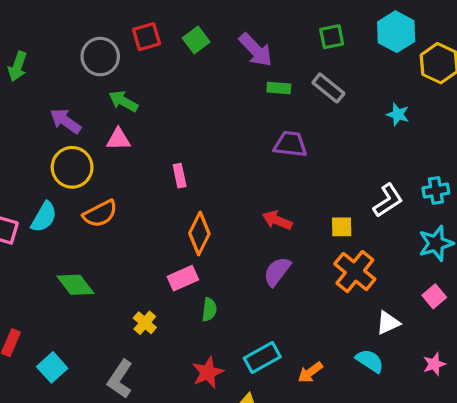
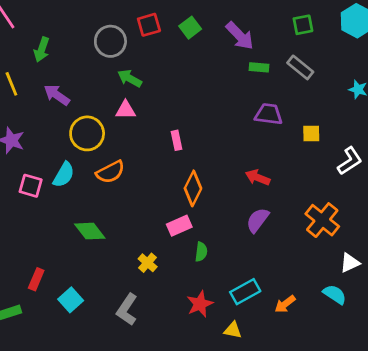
purple arrow: (65, 121) -> (57, 95), moved
yellow square: (342, 227) -> (311, 133), moved

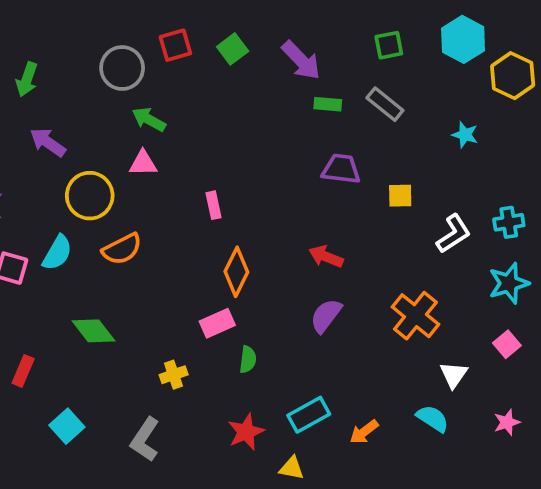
yellow cross: (148, 263) -> (174, 375), turned 30
white triangle: (350, 263) -> (454, 375), turned -30
red rectangle: (36, 279) -> (23, 371), moved

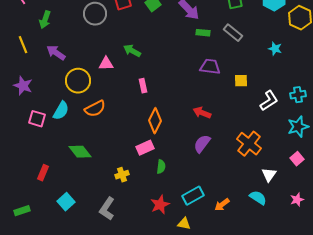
green arrow: (149, 119) -> (132, 51), moved

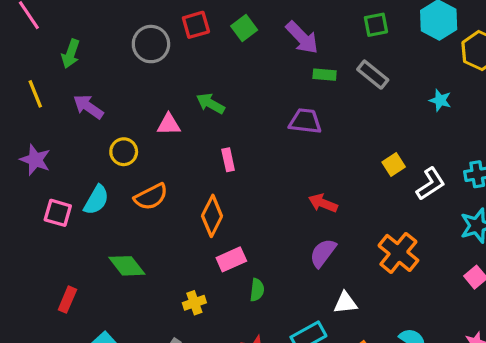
purple trapezoid: (210, 67) -> (305, 121), moved
yellow circle: (78, 81) -> (124, 152), size x0.7
yellow square: (241, 81) -> (394, 165), moved, turned -32
orange diamond: (155, 121) -> (212, 216), moved
white triangle: (269, 175) -> (345, 303), moved, turned 49

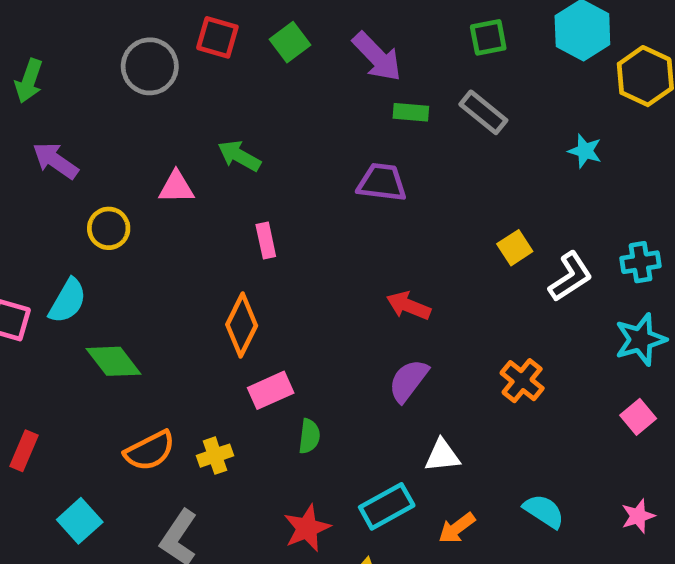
red square: (196, 25) -> (217, 37), turned 32
orange semicircle: (151, 197) -> (150, 451), moved
orange cross: (398, 253) -> (522, 381), size x0.7
green diamond: (127, 266) -> (113, 361), moved

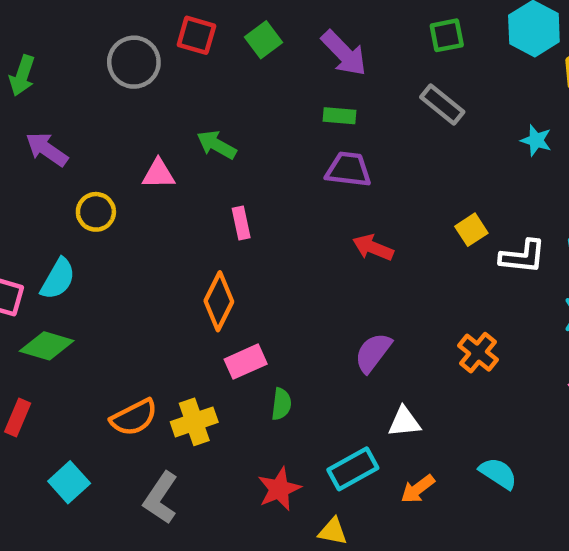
green rectangle: (411, 112) -> (339, 116), moved
white L-shape: (570, 277) -> (523, 257), turned 39
red arrow: (408, 306) -> (373, 248), moved
green diamond: (113, 361) -> (47, 346), moved, turned -36
yellow cross: (215, 456) -> (194, 422), size x1.4

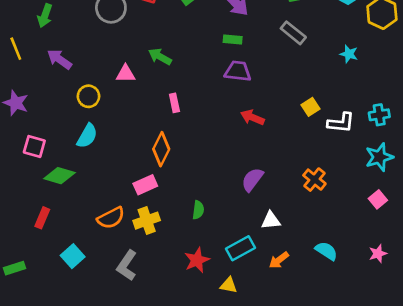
cyan semicircle: (58, 279) -> (87, 136), moved
pink rectangle: (246, 362) -> (145, 185), moved

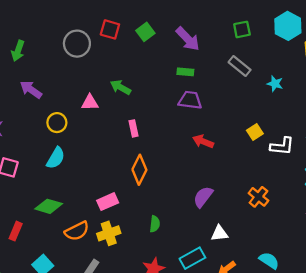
cyan star: (349, 54) -> (275, 84), moved
orange diamond: (161, 149) -> (139, 170), moved
green diamond: (59, 176) -> (49, 206), moved

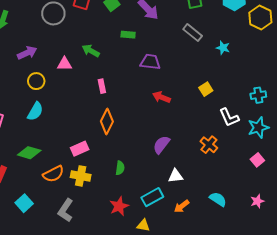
green rectangle: (185, 72) -> (128, 35), moved
purple arrow: (31, 90) -> (27, 53), moved, turned 120
white L-shape: (282, 146) -> (229, 117), moved, turned 60
yellow cross: (109, 233) -> (81, 176), turned 30

